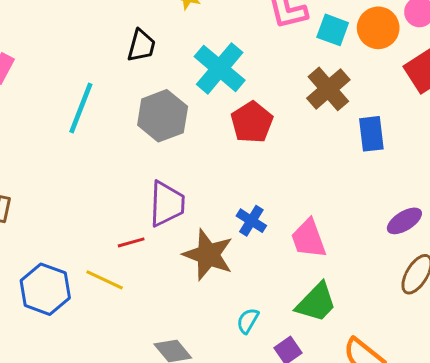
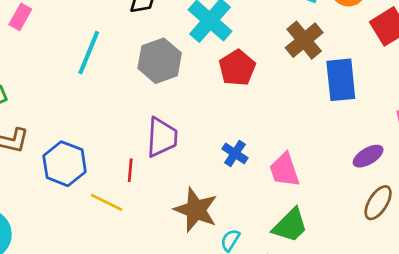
blue rectangle: (371, 134) -> (341, 80), size x1.4
red line: (131, 242) -> (130, 170), turned -70
brown star: (208, 255) -> (196, 210), moved
blue hexagon: (45, 289) -> (65, 164), moved

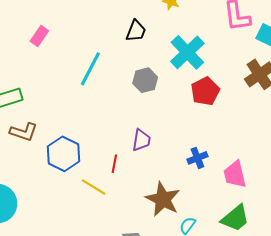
gray hexagon: (160, 61) -> (145, 80), size x0.7
purple trapezoid: (162, 137) -> (141, 140), size x0.7
blue cross: (235, 153) -> (197, 158), turned 30

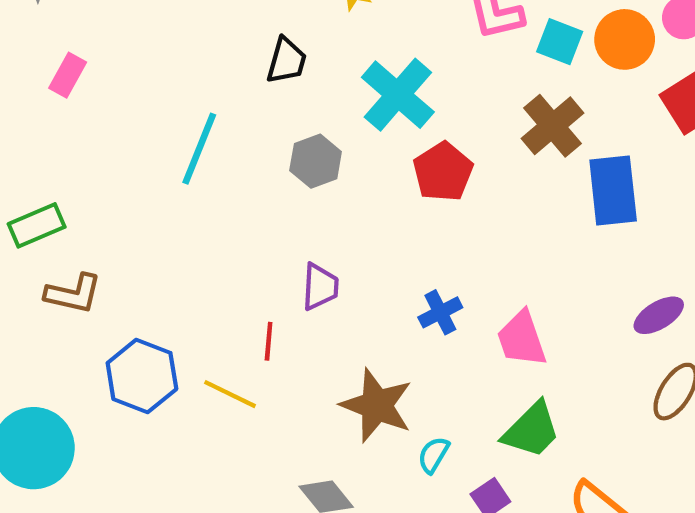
pink rectangle: (39, 36) -> (68, 75), moved
blue hexagon: (64, 154) -> (142, 376), moved

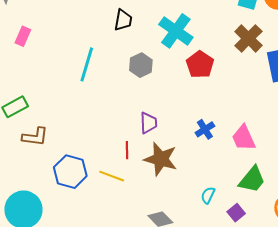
brown star: (377, 405) -> (161, 159), moved

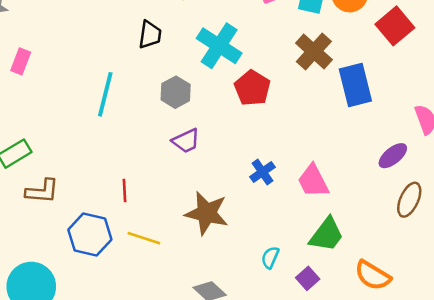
purple trapezoid: (148, 123) -> (186, 141), moved, turned 70
red line: (127, 150) -> (124, 190), moved

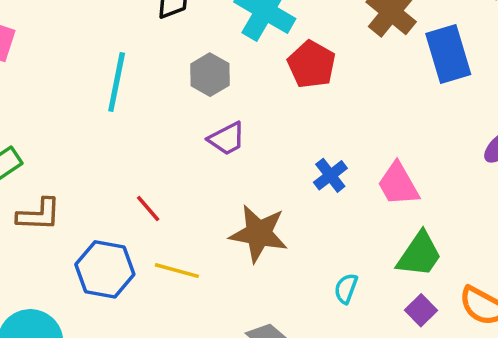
red line: (124, 190) -> (148, 208), turned -35
purple square: (308, 278) -> (421, 310), moved

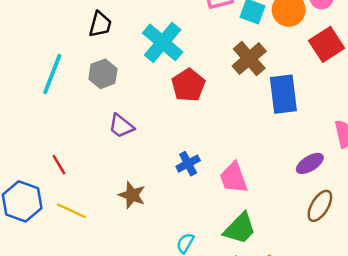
gray hexagon: (210, 75) -> (103, 74), moved
purple trapezoid: (227, 139) -> (121, 126), turned 56
brown star: (259, 234) -> (132, 195), size x0.7

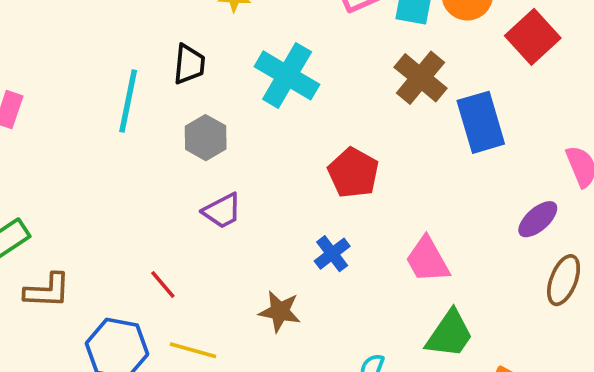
cyan line: (52, 74) -> (128, 101), moved
red pentagon: (188, 85) -> (353, 173), moved
purple trapezoid: (121, 126) -> (222, 211), moved, turned -56
blue cross: (188, 164) -> (332, 254), moved

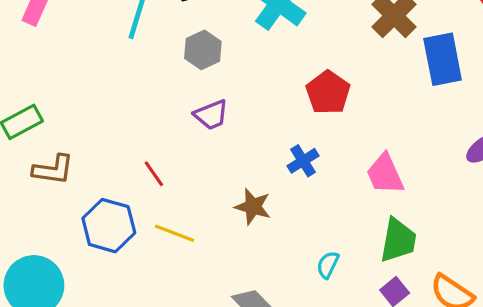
green trapezoid: (450, 334) -> (398, 240), turned -30

